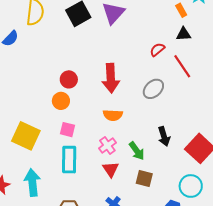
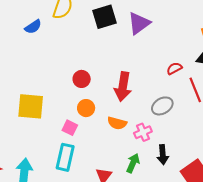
orange circle: (61, 101) -> (86, 108), moved
yellow square: (26, 136) -> (31, 106), moved, turned -32
pink cross: (107, 145) -> (143, 132), moved
green arrow: (137, 151) -> (133, 163), turned -132

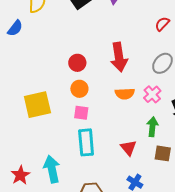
orange circle: (86, 108) -> (79, 89), moved

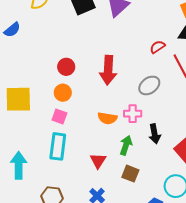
blue semicircle: (15, 28) -> (12, 30), moved
orange semicircle: (125, 94) -> (107, 118), moved
pink cross: (152, 94) -> (133, 114), turned 30

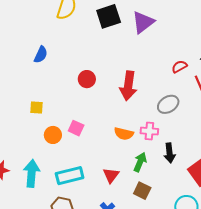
blue semicircle: (12, 30) -> (41, 55), moved, turned -30
orange circle: (63, 93) -> (53, 135), moved
yellow square: (18, 99) -> (37, 108), size x0.5
cyan rectangle: (58, 146) -> (70, 176), moved, turned 64

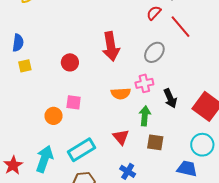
red circle: (87, 79) -> (70, 62), moved
yellow square: (37, 108) -> (25, 66), moved
cyan arrow: (32, 173) -> (44, 159), turned 32

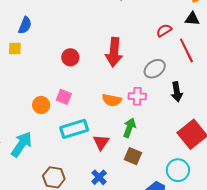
yellow square: (25, 66) -> (15, 48), moved
black arrow: (170, 98) -> (177, 92), moved
cyan rectangle: (81, 150) -> (74, 129), moved

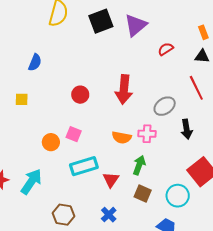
red semicircle: (164, 30) -> (166, 49), moved
yellow square: (15, 48) -> (22, 99), moved
cyan circle: (178, 170) -> (178, 196), moved

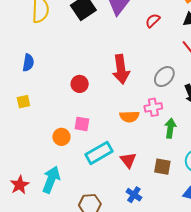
green arrow: (139, 165) -> (170, 128), moved

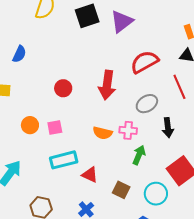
red semicircle: (153, 21) -> (144, 62), moved, size x1.8
pink square: (82, 124) -> (55, 127), turned -35
orange circle: (61, 137) -> (30, 125), moved
red triangle: (128, 160) -> (90, 175), turned -42

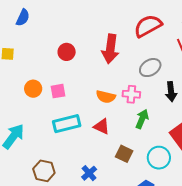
red triangle: (90, 175) -> (102, 126), moved

